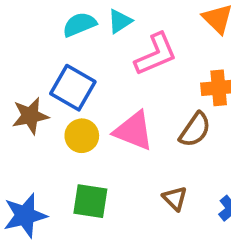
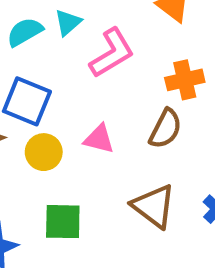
pink triangle: (134, 131) -> (99, 139), size x0.7
brown triangle: (175, 198) -> (154, 206), size x1.6

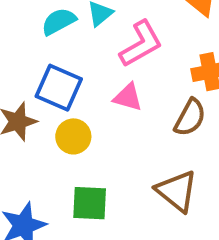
pink triangle: (99, 139) -> (128, 97), moved

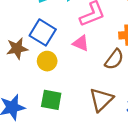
brown triangle: (177, 191) -> (101, 100), turned 30

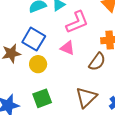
green square: (51, 100) -> (42, 98), turned -30

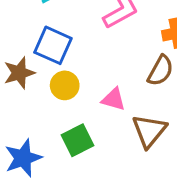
pink triangle: (67, 48) -> (114, 99), moved

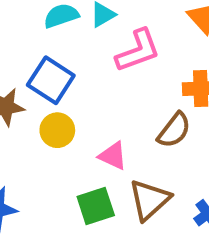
green square: (78, 140) -> (96, 206), moved

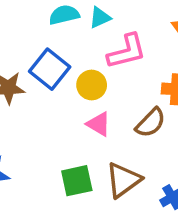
yellow circle: (57, 130) -> (92, 85), moved
pink triangle: (113, 156) -> (99, 124), moved

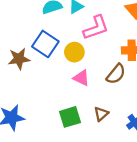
brown triangle: (123, 180) -> (101, 114), size x0.6

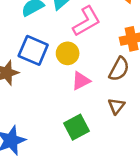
pink triangle: (81, 78) -> (81, 81), turned -42
brown triangle: (101, 114) -> (116, 106), moved

